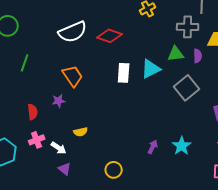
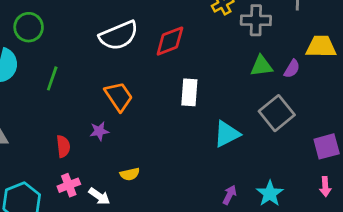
gray cross: (188, 27) -> (256, 20), moved
red diamond: (110, 36) -> (170, 41), turned -40
purple semicircle: (198, 56) -> (292, 69), turned 32
cyan triangle: (151, 69) -> (227, 134), moved

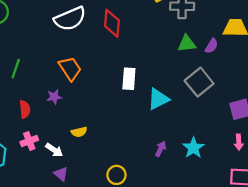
red diamond: (170, 41) -> (112, 23), turned -64
green line: (52, 78) -> (16, 69), moved
white rectangle: (189, 92) -> (129, 79), moved

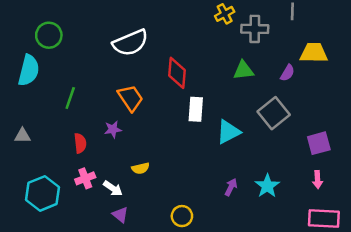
red diamond: (112, 23) -> (177, 73), moved
green triangle: (187, 44) -> (243, 70), moved

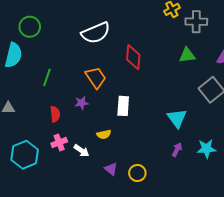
white rectangle: (196, 109) -> (123, 106), moved
cyan triangle: (228, 132) -> (177, 118), moved, turned -40
cyan star: (267, 186) -> (206, 149), turned 30
purple triangle: (120, 215) -> (111, 169), moved

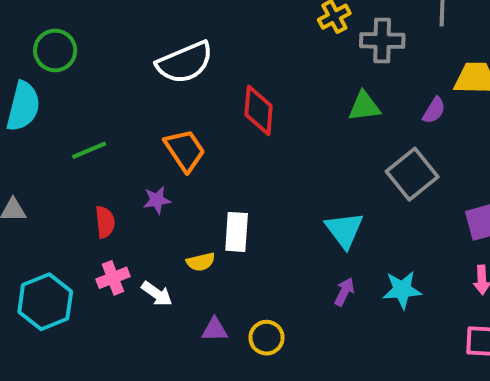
green line: (47, 78) -> (89, 150), turned 48
white rectangle: (123, 106) -> (237, 232), moved
purple triangle: (111, 169) -> (215, 330), turned -40

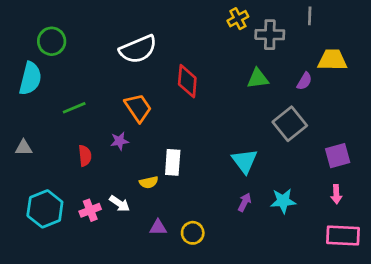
pink cross: (113, 278) -> (90, 210), moved

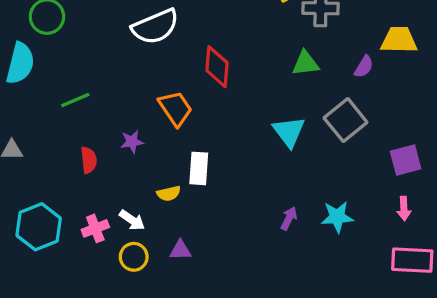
orange trapezoid: (138, 108) -> (175, 108), moved
cyan triangle: (245, 161) -> (289, 132), moved
yellow circle: (193, 233) -> (134, 257), moved

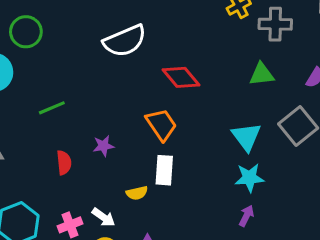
red diamond: (217, 67) -> (181, 77), turned -45
orange trapezoid: (175, 108) -> (161, 125), moved
cyan star: (337, 217) -> (249, 178), moved

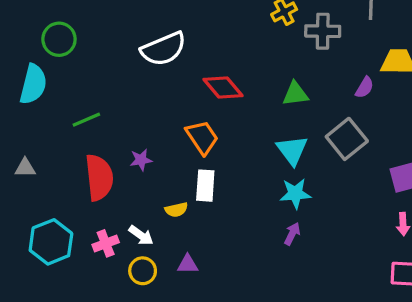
green triangle: (262, 74) -> (295, 94), moved
red semicircle: (64, 163) -> (99, 178), size x1.8

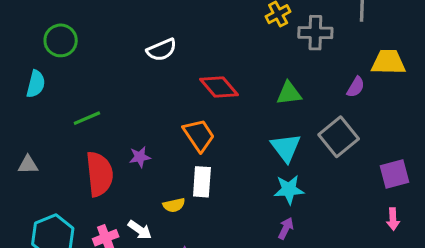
white semicircle: (164, 49) -> (162, 50), size x0.7
cyan semicircle: (33, 84) -> (36, 84), size x0.7

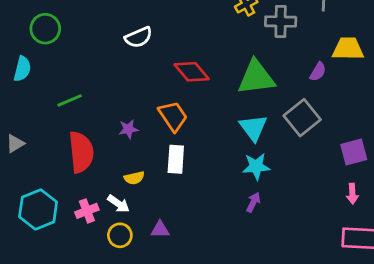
green triangle: (289, 93) -> (256, 77), size x1.6
purple star: (140, 157) -> (128, 129), moved
gray triangle: (28, 165) -> (15, 143), turned -30
yellow semicircle: (174, 205) -> (134, 178), moved

